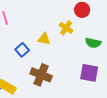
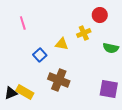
yellow cross: (66, 28) -> (84, 33), turned 32
purple square: (89, 73) -> (109, 89), moved

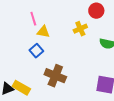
pink line: (23, 23) -> (33, 19), moved
yellow triangle: (62, 44) -> (43, 32), moved

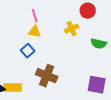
pink line: (33, 19) -> (35, 16), moved
yellow rectangle: (21, 88) -> (13, 88), turned -30

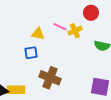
pink line: (35, 16) -> (60, 27), moved, turned -48
blue square: (28, 51) -> (31, 53), turned 32

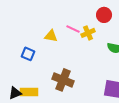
blue square: (31, 53) -> (28, 54), moved, turned 32

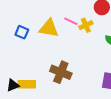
yellow triangle: (51, 36) -> (49, 28), size x1.5
blue square: (28, 54) -> (22, 32), moved

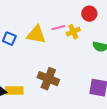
pink line: (71, 21) -> (58, 28), turned -40

